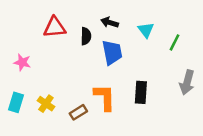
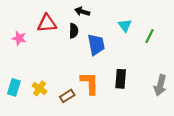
black arrow: (110, 22) -> (82, 12), moved
pink star: (22, 62) -> (19, 38), moved
gray arrow: (187, 82) -> (160, 85), moved

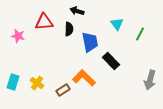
black rectangle: (121, 79) -> (111, 61), moved, turned -48
orange L-shape: (90, 83) -> (84, 78), turned -45

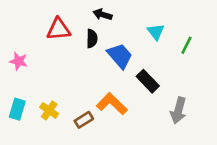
pink star: (18, 36) -> (19, 61), moved
blue trapezoid: (90, 42) -> (120, 56), turned -30
gray arrow: (150, 80) -> (178, 110), moved

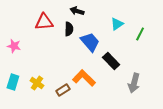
cyan triangle: (156, 32) -> (117, 24), turned 32

